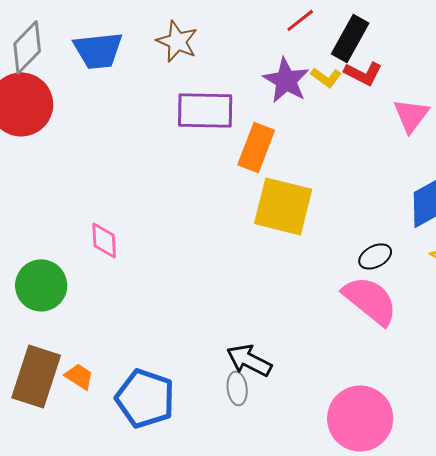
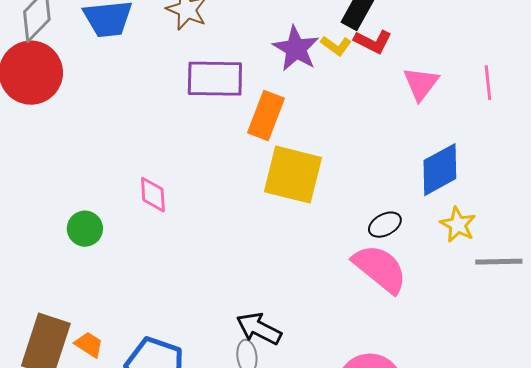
pink diamond: (104, 240) -> (153, 195), moved
green circle: (41, 285) -> (85, 229), moved, size x0.7

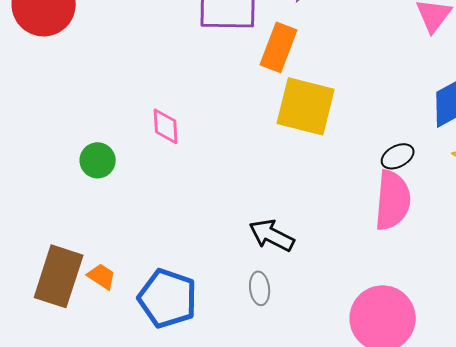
pink semicircle: (380, 269) -> (393, 200), turned 56
black arrow: (259, 329) -> (272, 235), moved

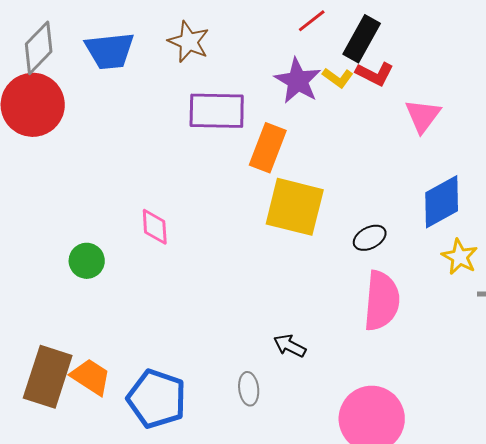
black ellipse: (398, 156) -> (370, 238), moved
black arrow: (272, 235) -> (290, 346), moved, size x0.7
orange trapezoid: (102, 276) -> (91, 377), size x1.4

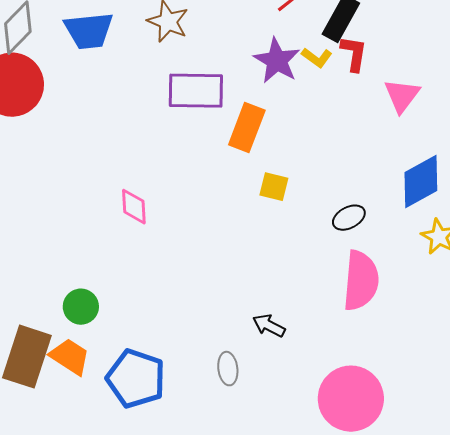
red L-shape: (375, 74) -> (354, 54), turned -108
yellow square: (295, 207) -> (274, 187), size x0.5
green circle: (87, 261) -> (81, 307), moved

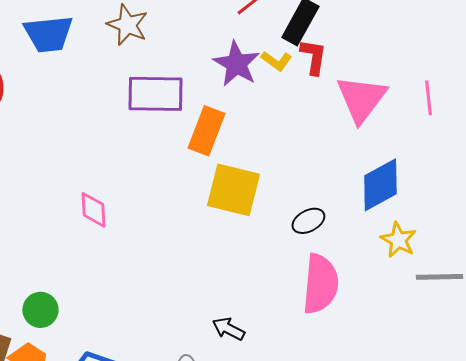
pink triangle: (402, 96) -> (361, 99), size x1.4
yellow square: (274, 187) -> (233, 190), size x1.8

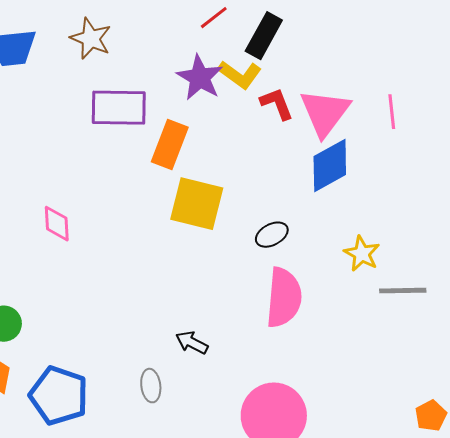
red L-shape: (313, 57) -> (277, 104), moved, turned -30
yellow L-shape: (276, 61) -> (240, 75), size x1.4
blue diamond: (380, 185) -> (330, 166), moved

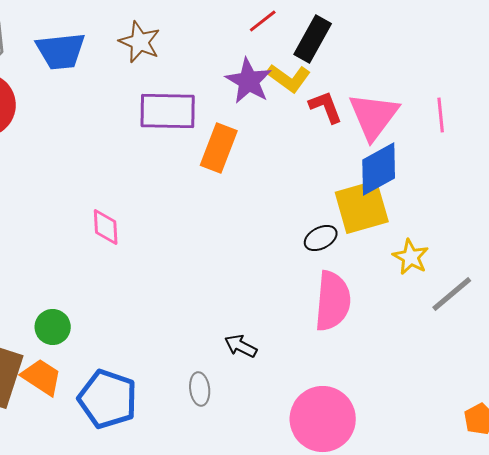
yellow square: (197, 204) -> (362, 207), moved, turned -30
gray line: (403, 291) -> (452, 294), turned -39

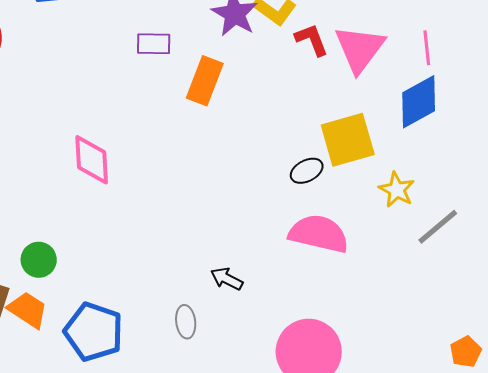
purple rectangle: (168, 111) -> (154, 44), size x0.6
blue diamond: (379, 169) -> (419, 102), moved
pink diamond: (106, 227) -> (92, 160), size x1.4
pink semicircle: (333, 301) -> (319, 234), turned -82

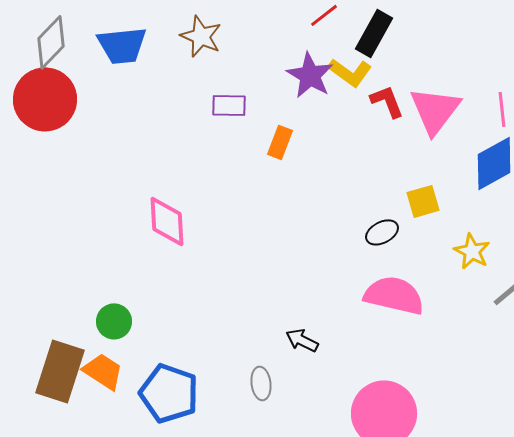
orange rectangle: (205, 81) -> (280, 142), size x0.7
yellow square: (348, 140) -> (423, 201), size x0.6

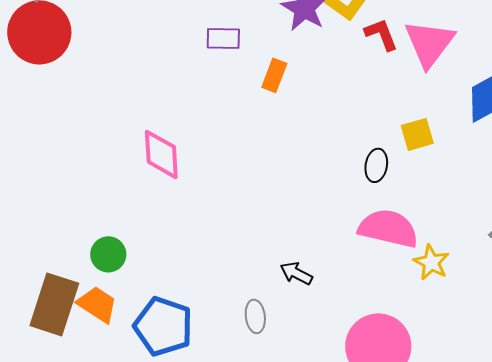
black ellipse: (382, 232) -> (376, 165), turned -52
yellow star: (472, 251) -> (431, 262), moved

